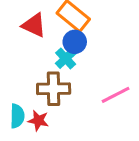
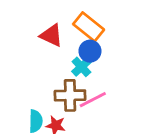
pink line: (116, 95) -> (93, 100), moved

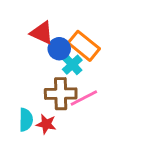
orange rectangle: (89, 27) -> (84, 46), moved
blue circle: (90, 51) -> (59, 49), moved

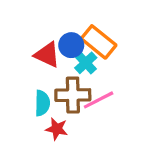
red triangle: (42, 33) -> (47, 55), moved
cyan semicircle: (26, 120) -> (42, 103), moved

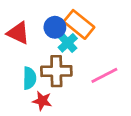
red triangle: (47, 55) -> (18, 33), moved
pink line: (99, 100) -> (104, 75), moved

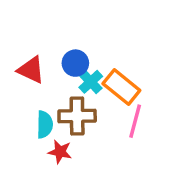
orange rectangle: (79, 24) -> (121, 87), moved
pink line: (104, 75) -> (135, 121), turned -48

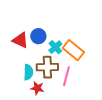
blue circle: (75, 63) -> (38, 36), moved
pink line: (135, 121) -> (66, 76), moved

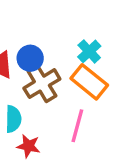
cyan cross: (55, 47) -> (89, 51), moved
brown cross: (47, 67) -> (42, 84), moved, turned -30

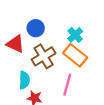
blue circle: (30, 58) -> (36, 28), moved

